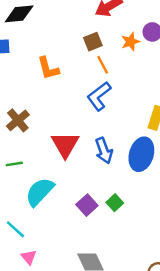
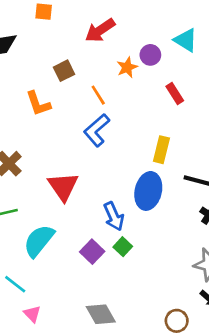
brown square: (93, 42) -> (64, 71), moved
blue arrow: (104, 151) -> (114, 216), moved

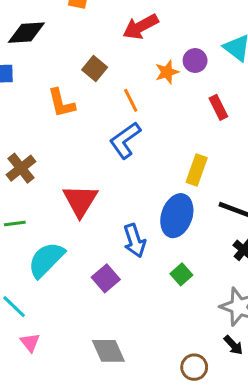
brown square: (64, 71) -> (95, 68), turned -30
green square: (123, 247) -> (181, 274), moved

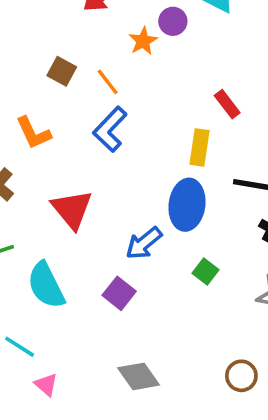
brown square: (95, 68) -> (62, 71), moved
orange L-shape: (61, 103) -> (33, 133), moved
red rectangle: (218, 107) -> (227, 104), moved
blue arrow: (135, 241) -> (144, 243), turned 80
cyan semicircle: (46, 260) -> (46, 285), turned -60

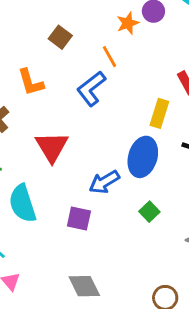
orange line: (108, 82) -> (110, 57), moved
purple square: (119, 293) -> (79, 218), turned -35

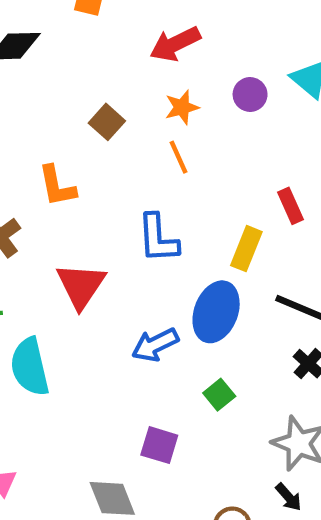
orange star: (128, 23) -> (182, 107), moved
blue L-shape: (91, 89) -> (158, 238), moved, turned -60
purple square: (79, 218) -> (159, 445), moved

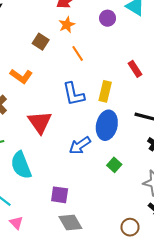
orange star: (182, 107) -> (67, 25), moved
orange L-shape: (57, 186) -> (21, 76), turned -35
yellow rectangle: (246, 249) -> (105, 91), moved
purple square: (159, 445) -> (60, 195), moved

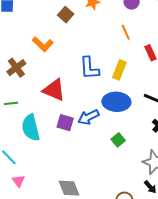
orange line: (78, 53) -> (126, 32), moved
red triangle: (40, 122) -> (54, 90), turned -40
blue ellipse: (107, 125) -> (116, 102), turned 72
purple square: (60, 195) -> (65, 123), moved

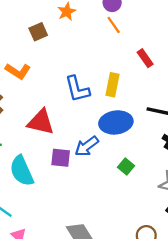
brown square: (66, 15) -> (38, 32), turned 35
orange line: (126, 32) -> (114, 25), moved

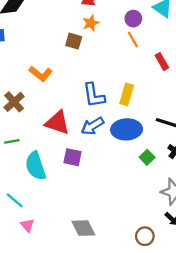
brown square: (38, 32) -> (74, 41), moved, turned 35
red rectangle: (145, 58) -> (162, 62), moved
blue arrow: (87, 146) -> (92, 126), moved
green square: (126, 167) -> (147, 157), moved

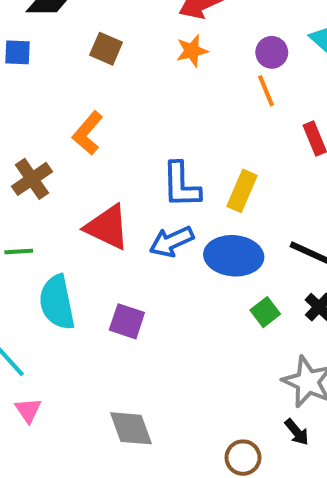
brown square: (74, 41) -> (106, 49), moved
orange L-shape: (41, 74) -> (88, 133), turned 85
purple square: (73, 157) -> (127, 321), moved

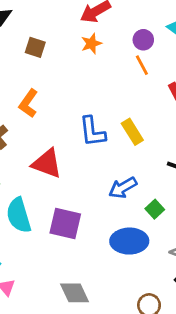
yellow rectangle: (242, 191) -> (132, 132), turned -50
blue arrow: (172, 242) -> (123, 188), moved
blue ellipse: (234, 256) -> (129, 241), moved
purple square: (127, 321) -> (65, 223), size x1.4

